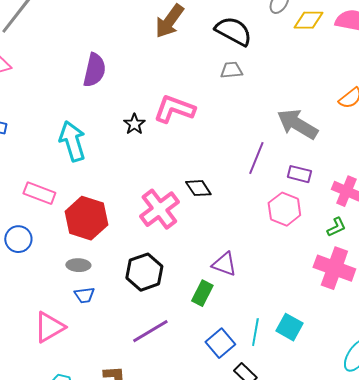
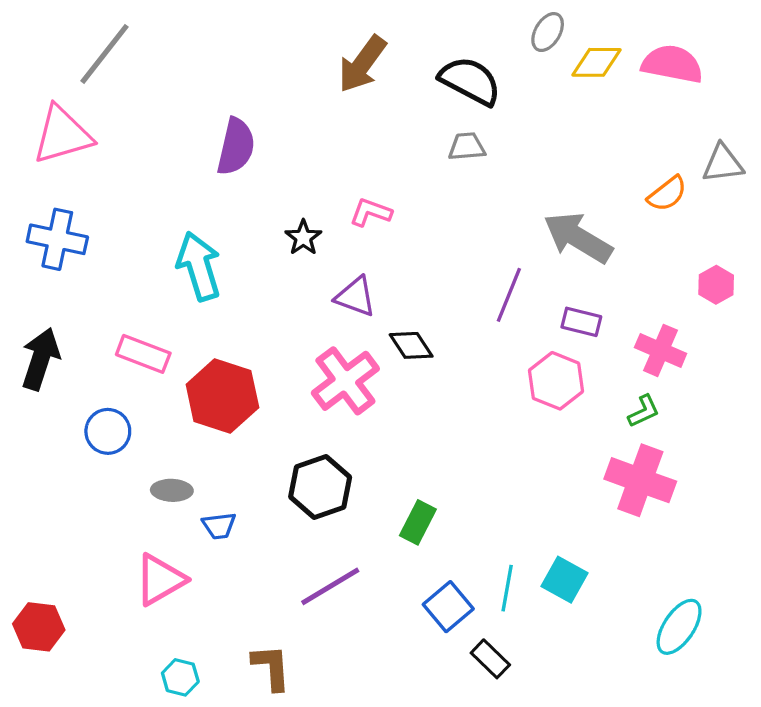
pink L-shape: (174, 109) -> (371, 212), size x0.6
purple triangle: (224, 264) -> (356, 297), moved
gray ellipse: (78, 265) -> (172, 490), moved

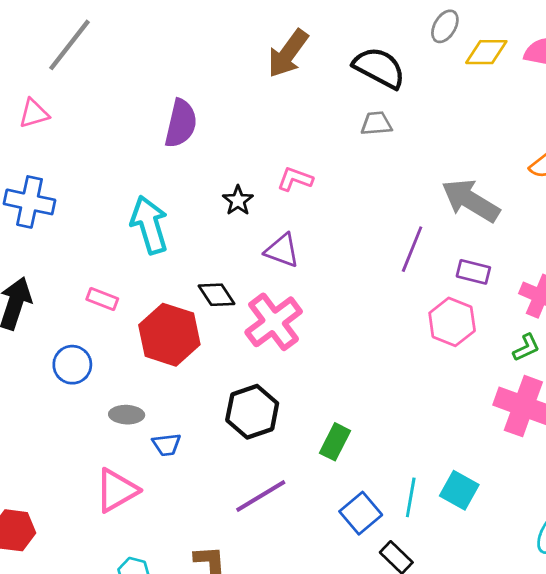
pink triangle: (62, 135) -> (34, 113), size x0.6
black diamond: (411, 345) -> (216, 295), moved
pink rectangle: (143, 354) -> (102, 299), size x0.7

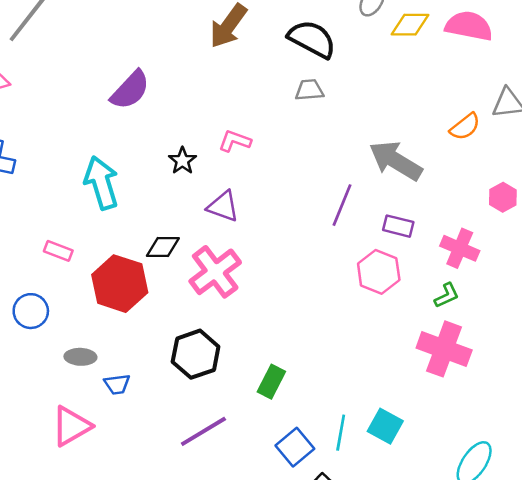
purple semicircle: (181, 123) -> (130, 90), turned 30
black diamond: (216, 295) -> (163, 247), turned -56

